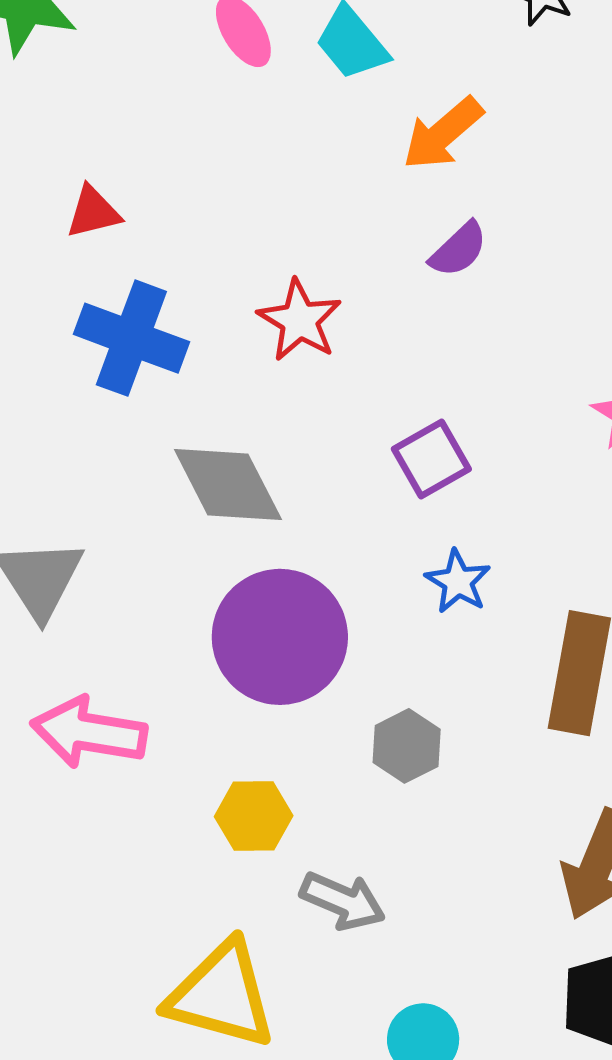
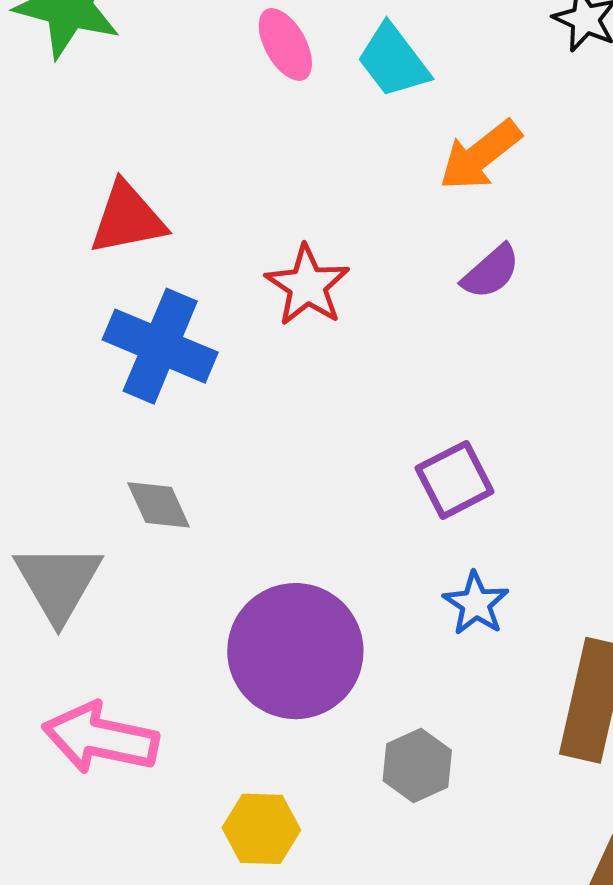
red triangle: (93, 212) -> (127, 218), size x1.4
red star: (300, 320) -> (307, 285), moved
gray diamond: (228, 484) -> (159, 505), moved, size x0.6

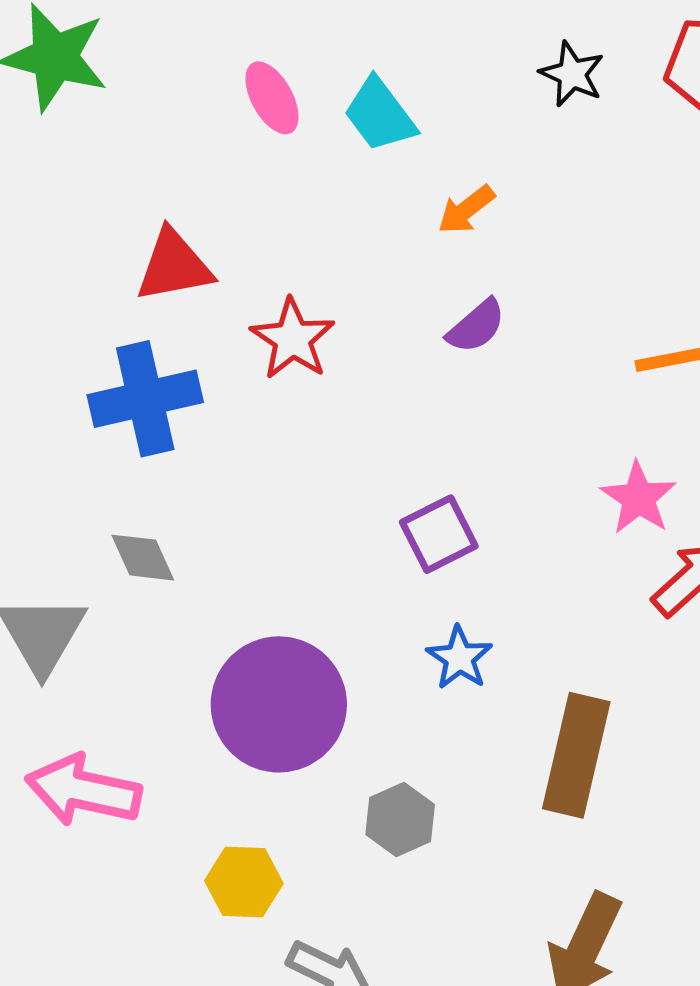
orange arrow: (480, 155) -> (466, 210), size x0.7
red triangle: (127, 218) -> (174, 266), moved
blue cross: (160, 346) -> (145, 399), turned -36

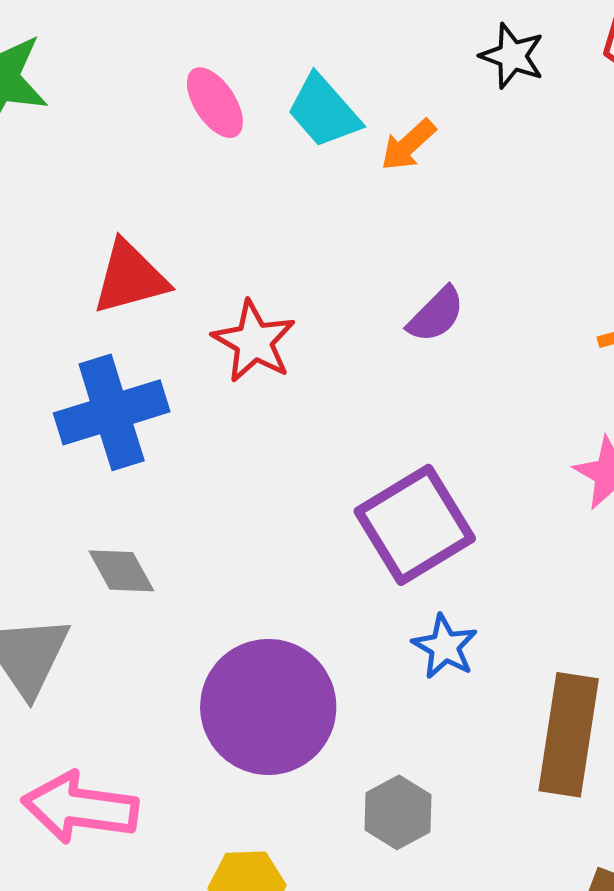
orange arrow: (466, 210) -> (408, 145), moved
purple square: (439, 534) -> (415, 525), size x1.5

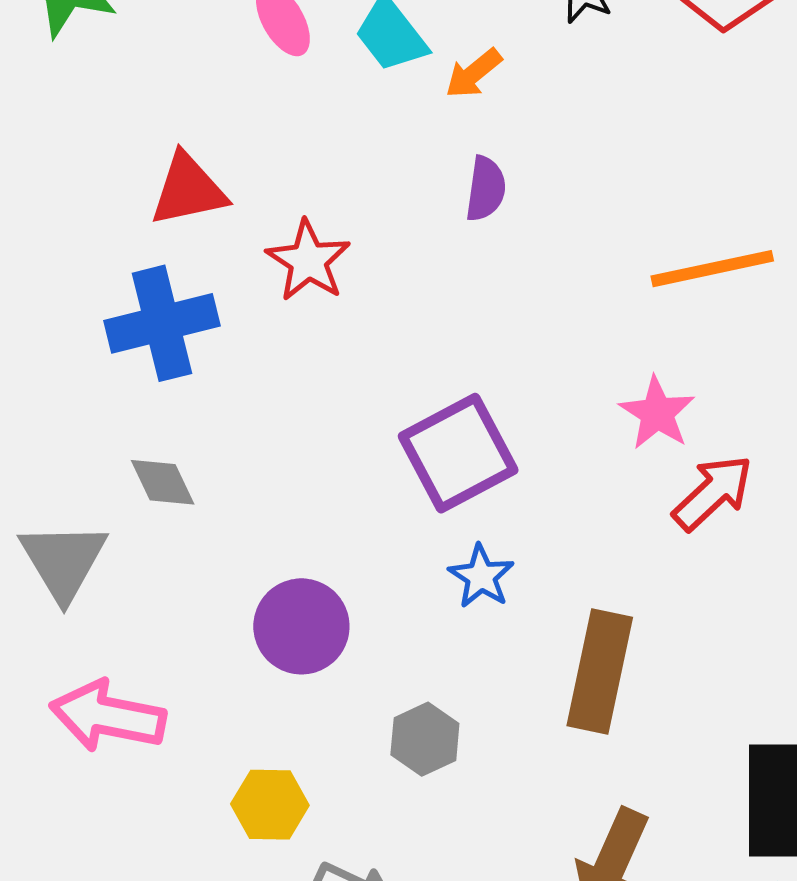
purple semicircle: (436, 315) -> (486, 189), moved, turned -40
purple circle: (268, 707) -> (301, 626), size x0.7

